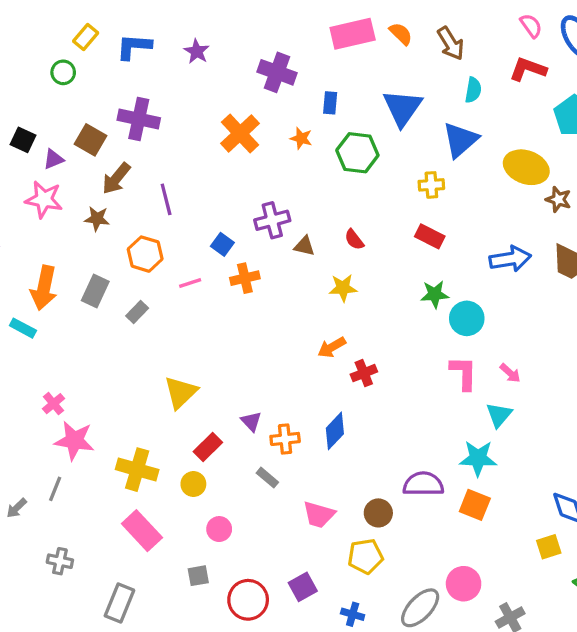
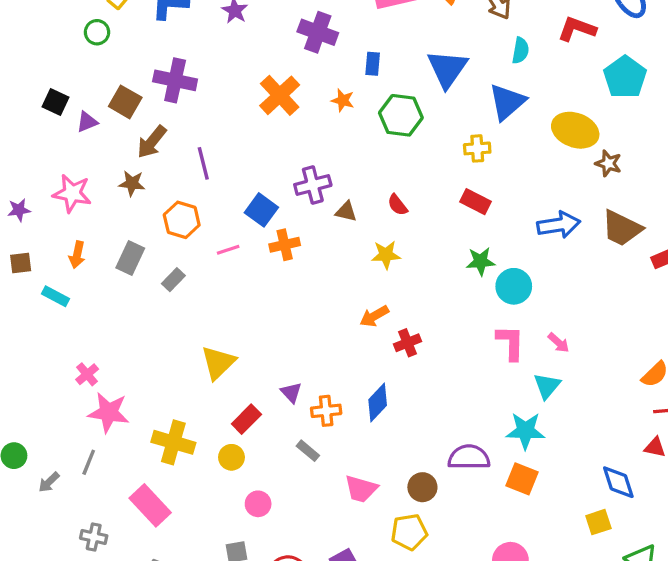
pink star: (44, 199) -> (72, 193), moved
blue square: (222, 244) -> (261, 210), size x1.4
orange arrow: (44, 288) -> (77, 255), size x0.6
pink rectangle: (142, 531) -> (150, 505), moved

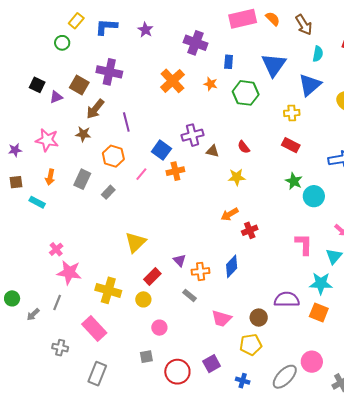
pink line: (228, 250) -> (141, 174), turned -32
green star: (481, 261) -> (294, 181), turned 30
pink L-shape: (510, 343) -> (304, 244), moved

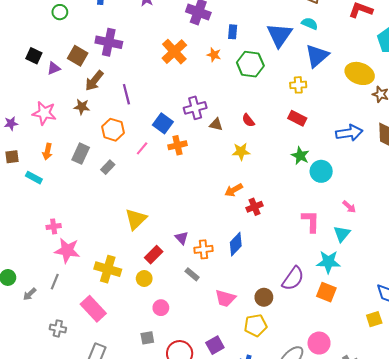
cyan semicircle: (318, 54) -> (310, 24), moved, turned -77
pink cross: (56, 249) -> (54, 226), turned 32
purple semicircle: (287, 299) -> (293, 279), turned 125

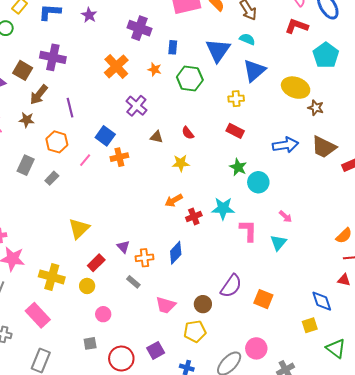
purple cross: (195, 108) -> (136, 106), moved, turned -35
cyan star: (328, 262) -> (223, 208), moved

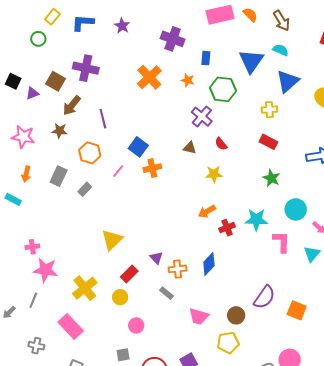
purple cross: (136, 106) -> (202, 117), moved
cyan circle: (258, 182) -> (296, 209), moved
yellow cross: (52, 277) -> (85, 288), turned 35

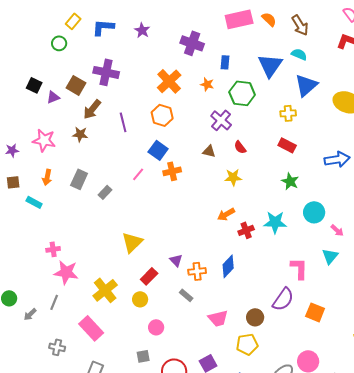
orange hexagon: (90, 153) -> (162, 115), moved
pink L-shape: (282, 242) -> (299, 268), moved
pink trapezoid: (199, 316) -> (218, 318), turned -30

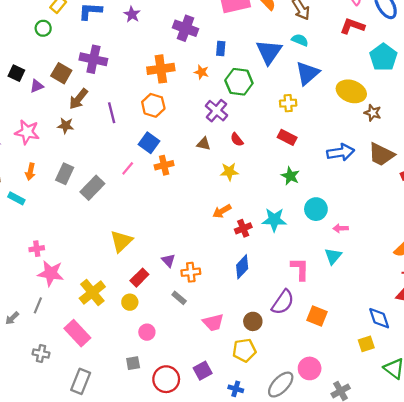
orange cross: (169, 81) -> (161, 69), turned 35
gray rectangle: (105, 192) -> (92, 188), size x1.6
pink arrow: (337, 230) -> (341, 228), turned 136
blue diamond: (228, 266) -> (242, 267), moved

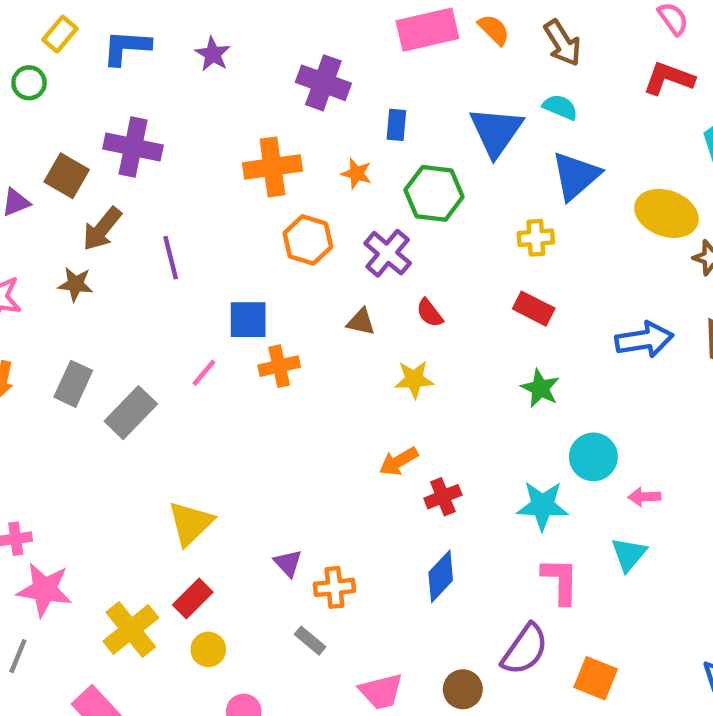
orange hexagon: (153, 105) -> (308, 240), moved
blue square: (149, 143) -> (248, 320), turned -36
cyan star: (274, 220) -> (542, 506), moved
red rectangle: (139, 278) -> (193, 598), moved

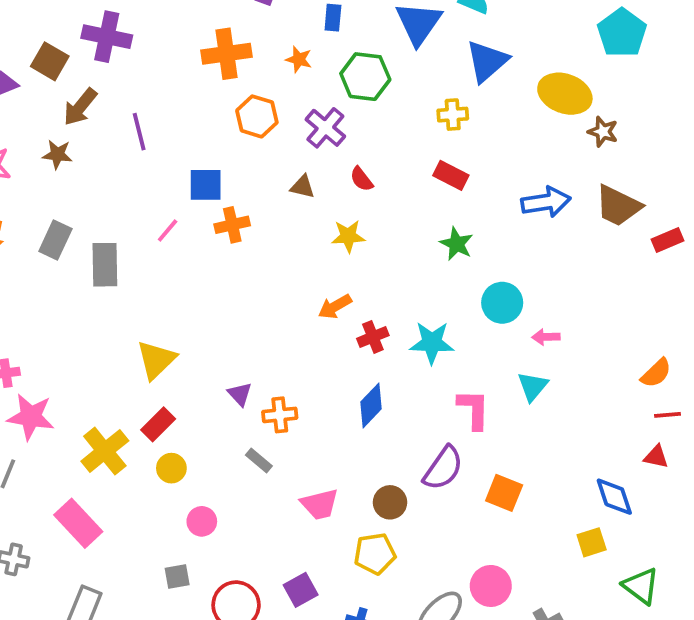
gray rectangle: (131, 413) -> (105, 265), turned -45
cyan star: (542, 506) -> (432, 343), moved

